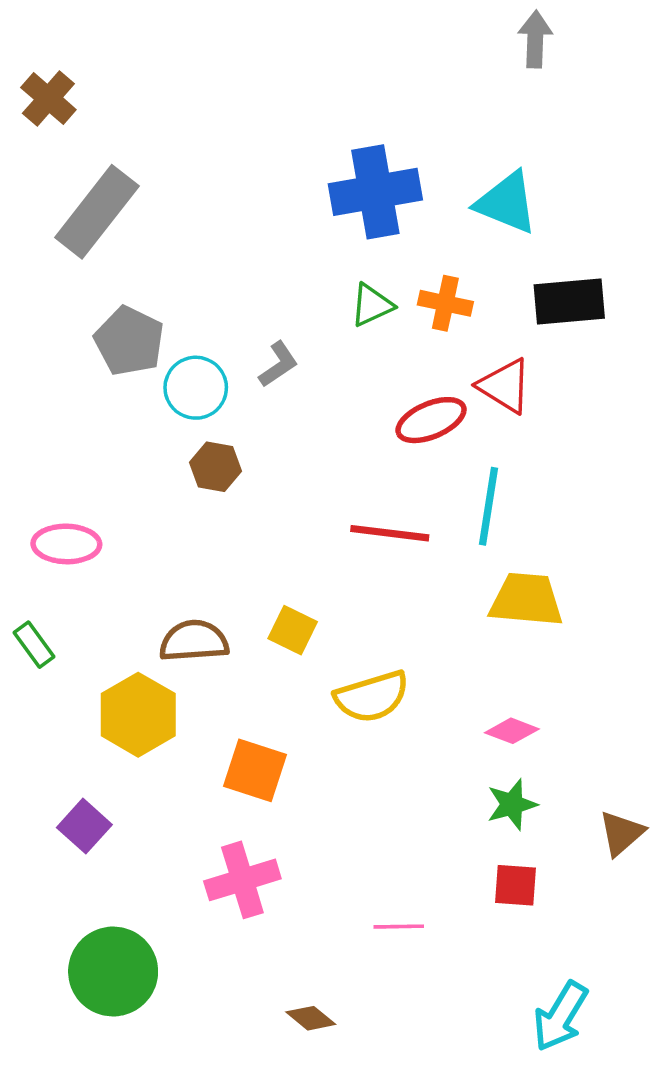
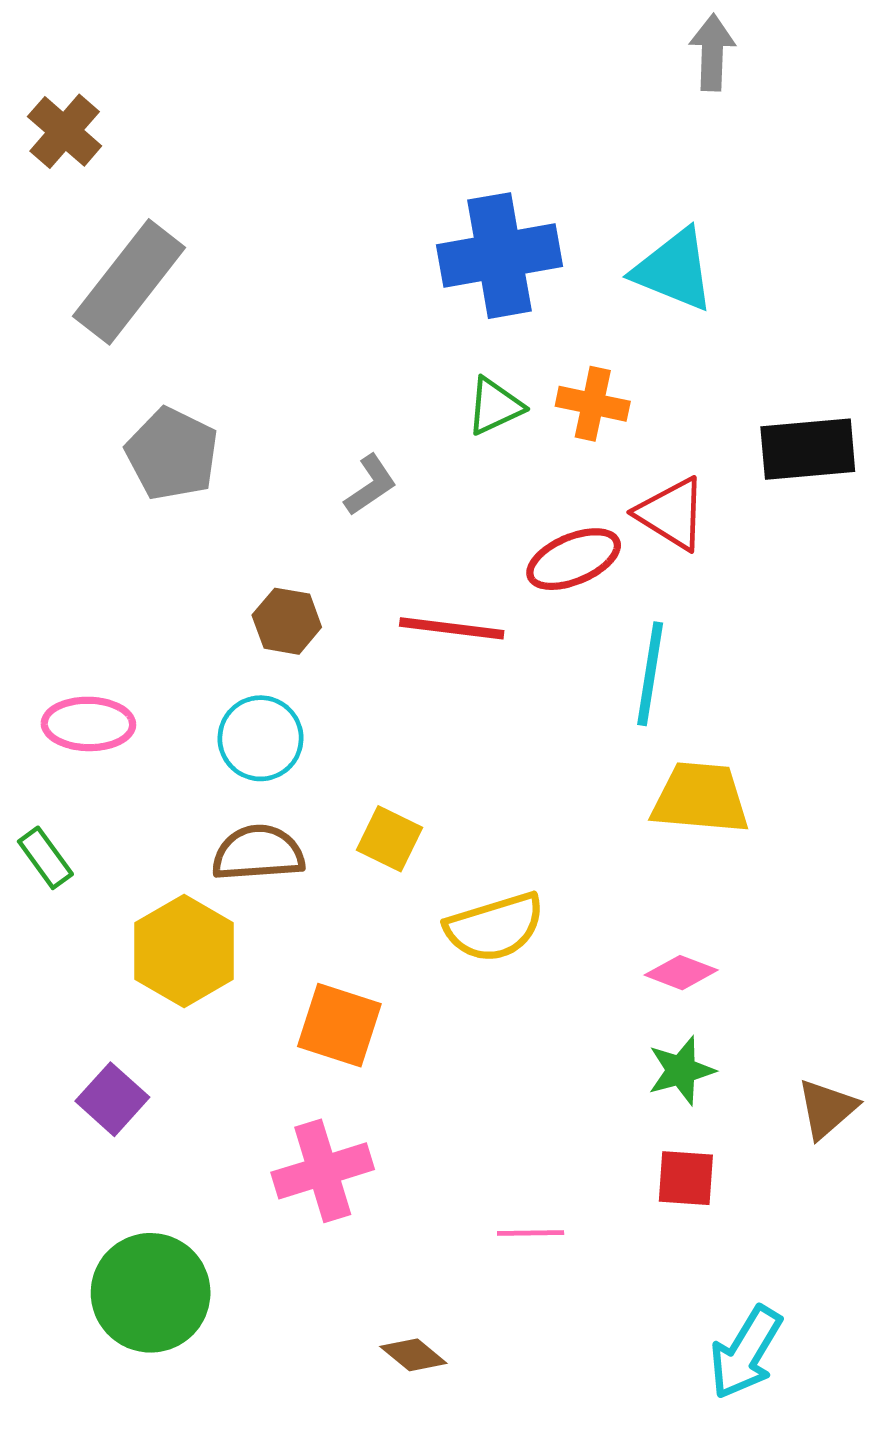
black rectangle: (569, 301) -> (808, 449), moved
cyan circle: (196, 388) -> (261, 738), moved
red line: (390, 533) -> (452, 628), moved

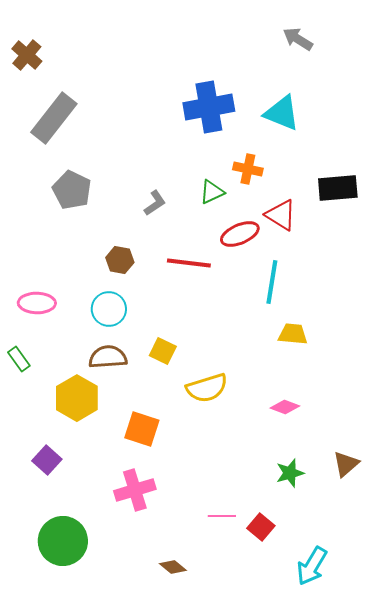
gray arrow: (712, 52) -> (298, 39), moved, turned -60
green triangle: (495, 406) -> (212, 192), moved
yellow trapezoid: (700, 798) -> (293, 334), size x0.7
green star: (681, 1071) -> (290, 473), moved
red square: (686, 1178) -> (261, 527), moved, turned 36

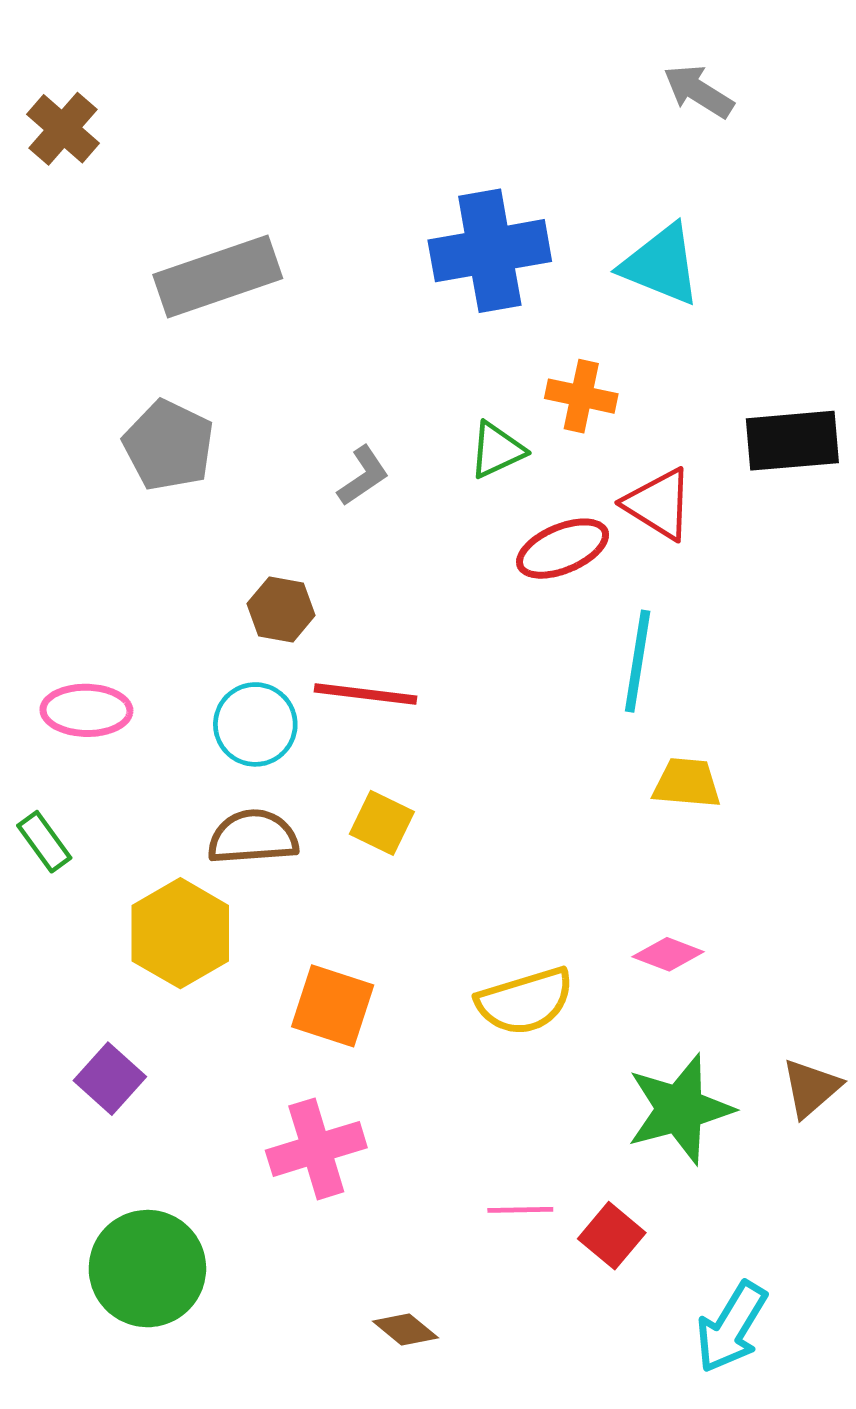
gray rectangle: (54, 118) -> (218, 277), moved, turned 33
red line: (189, 263) -> (366, 694), moved
yellow semicircle: (207, 388) -> (525, 1001), moved
green star: (290, 473) -> (680, 1109), size x1.6

